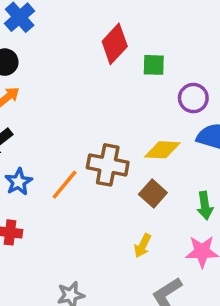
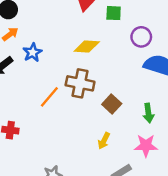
yellow diamond: (162, 150) -> (87, 46), moved
blue star: (19, 182) -> (33, 52), moved

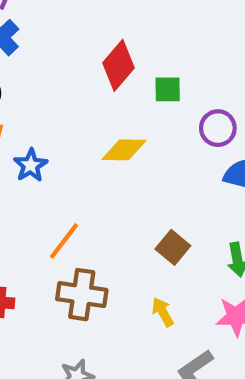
brown cross: (80, 83) -> (82, 295), moved
yellow arrow: (104, 141) -> (163, 312), turned 126

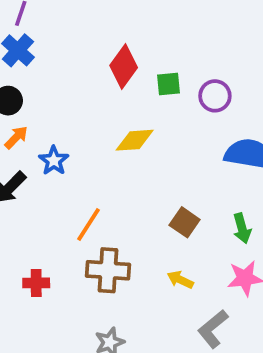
purple circle: (218, 128) -> (215, 96), moved
yellow arrow: (163, 312) -> (180, 280), turned -30

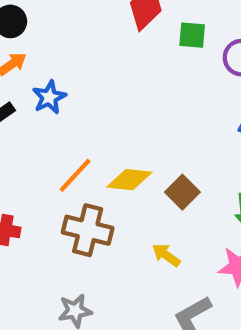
yellow diamond: (135, 140) -> (129, 180), moved

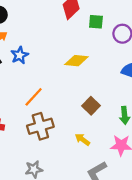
yellow diamond: (129, 180) -> (76, 61), moved
brown cross: (88, 230) -> (40, 126), turned -30

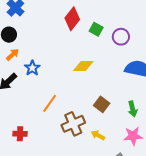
green square: (96, 22) -> (96, 29), turned 32
brown cross: (40, 126) -> (73, 124), moved

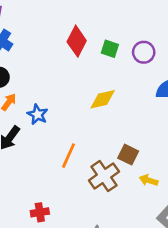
brown square: (102, 104) -> (128, 155), moved
red cross: (20, 134) -> (40, 212), moved
yellow arrow: (98, 135) -> (149, 180), moved

